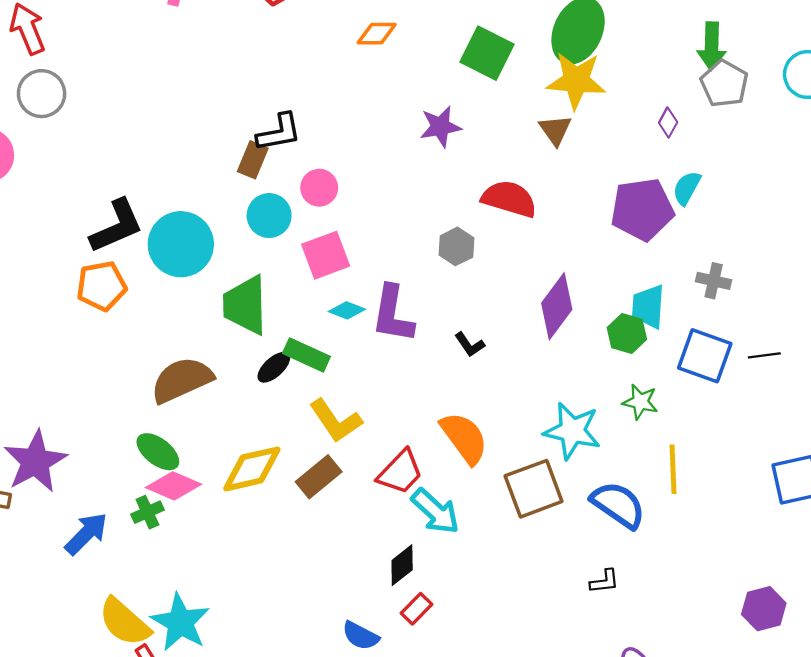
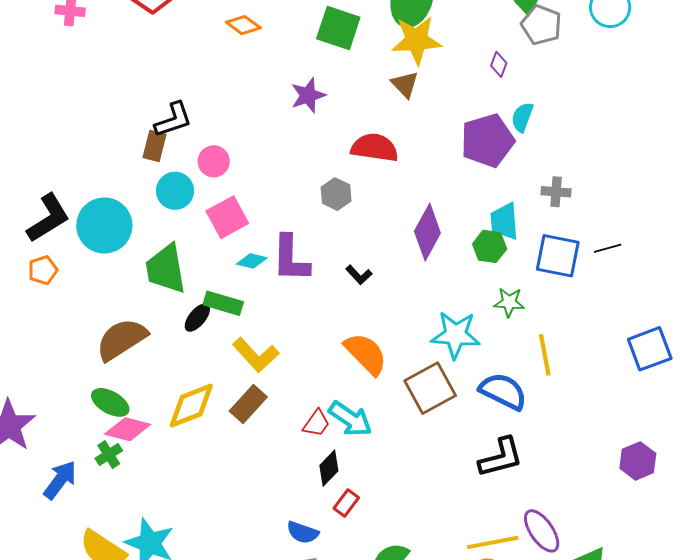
orange diamond: (377, 34) -> (243, 25), turned 44
orange pentagon: (101, 286) -> (43, 270), size x0.7
red trapezoid: (400, 472) -> (316, 423), moved, size x0.7
black L-shape: (604, 581) -> (501, 457), size x1.8

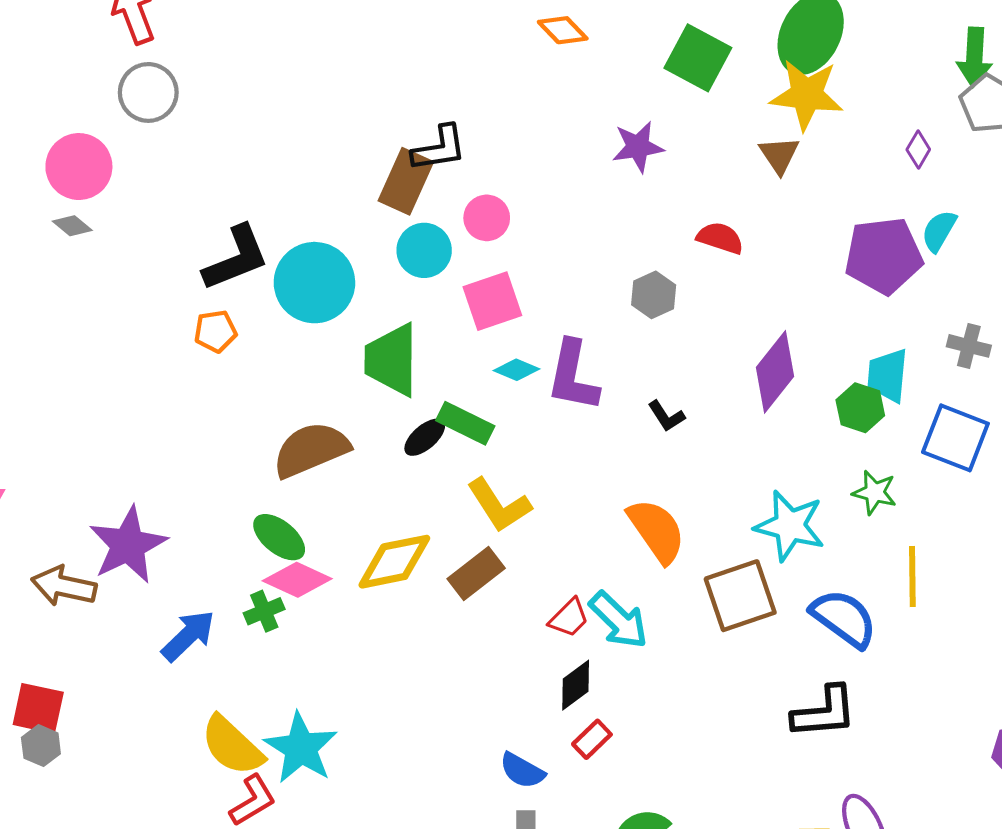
brown rectangle: (155, 146) -> (406, 181), size x1.4
red semicircle: (375, 148) -> (720, 238), size x0.7

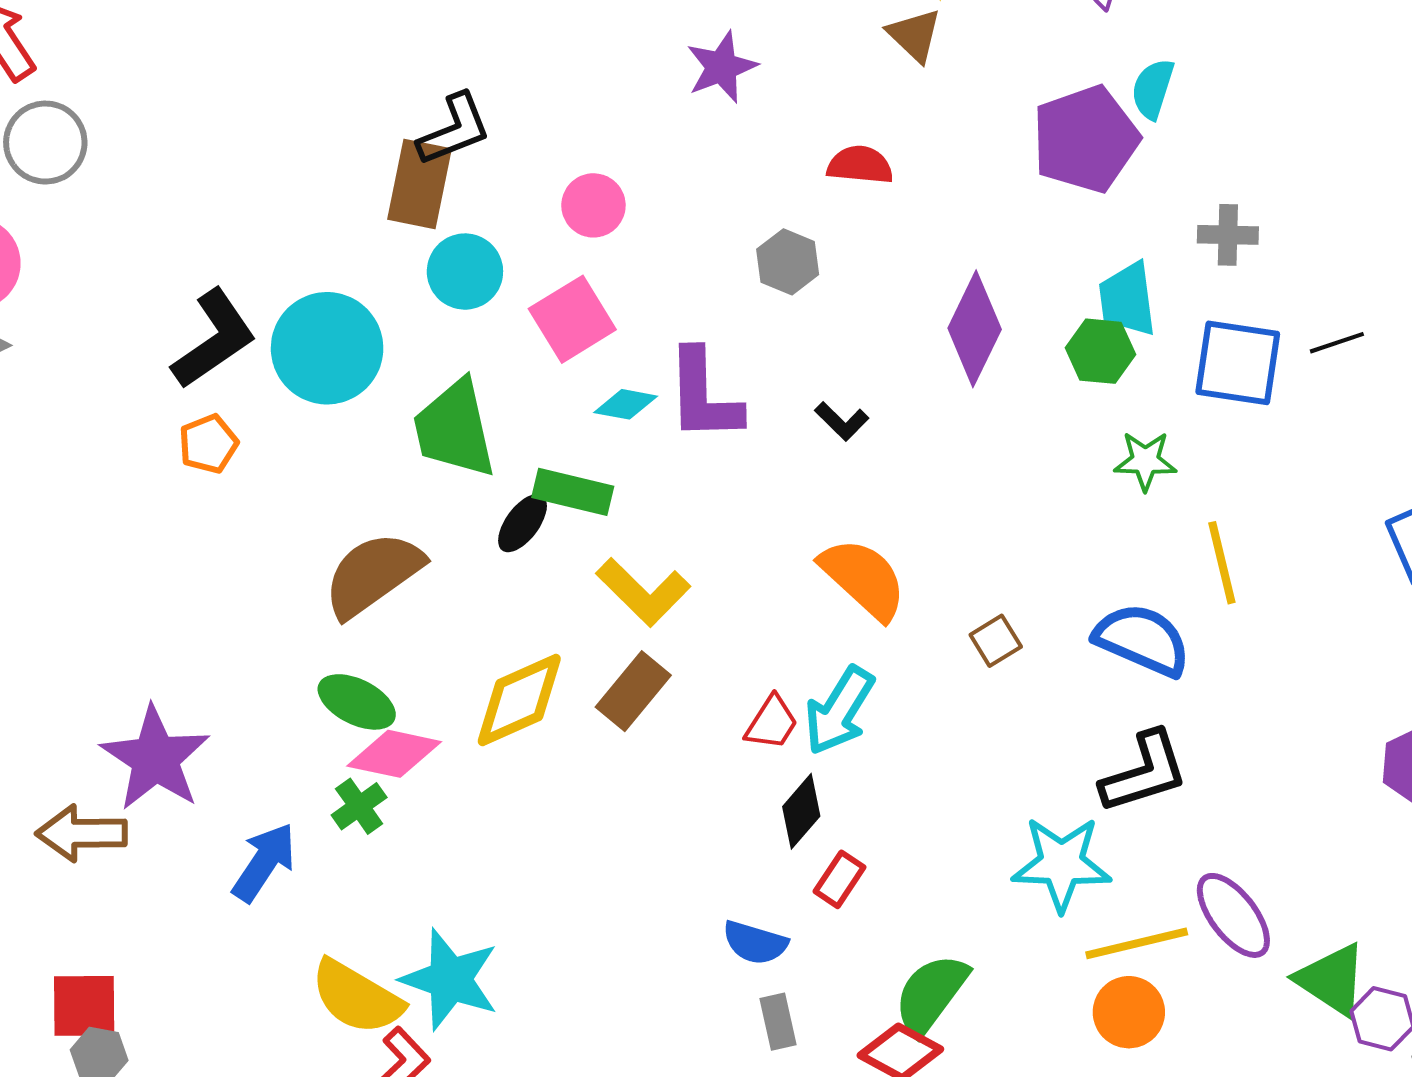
pink circle: (487, 218) -> (593, 205), moved
cyan star: (790, 526) -> (1062, 864), moved
brown square: (740, 596) -> (996, 641), size x0.5
cyan arrow: (619, 620) -> (839, 711), turned 90

